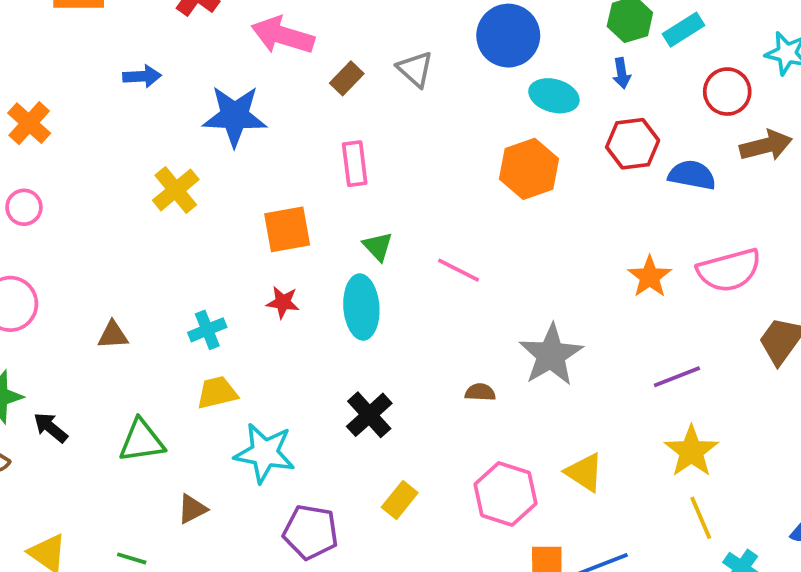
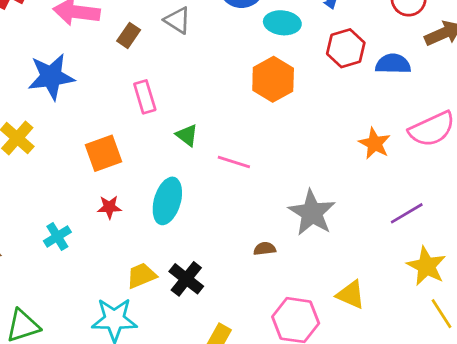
green triangle: (378, 246) -> (187, 135), moved
cyan ellipse: (361, 307) -> (167, 201), turned 30
yellow trapezoid: (217, 393) -> (141, 276), moved

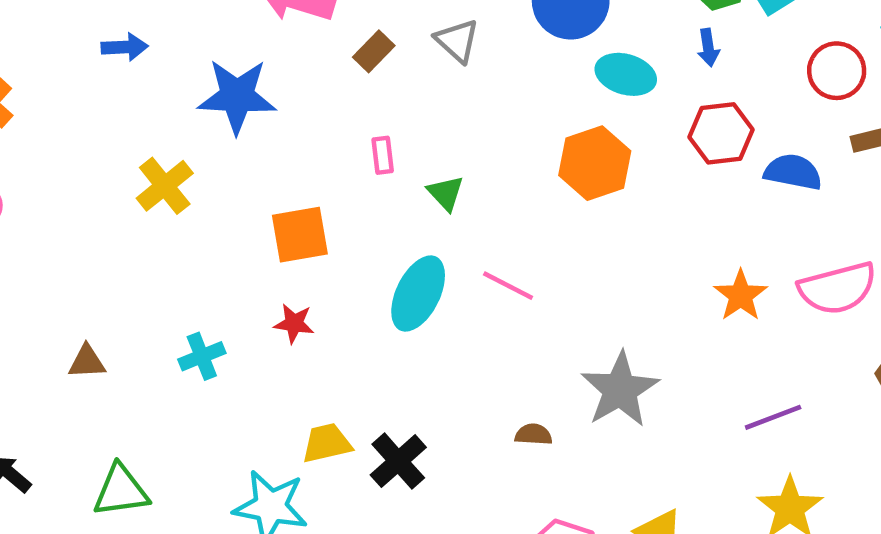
pink rectangle: (145, 97) -> (383, 155), size x0.7
green triangle: (187, 135) -> (446, 193), moved
cyan ellipse: (167, 201) -> (418, 294), moved

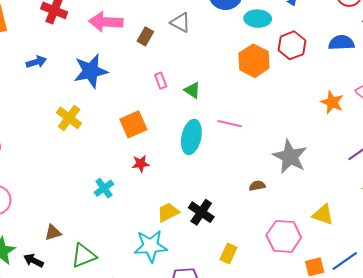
red hexagon: (721, 133) -> (292, 45), moved
brown triangle: (87, 362) -> (53, 233), moved

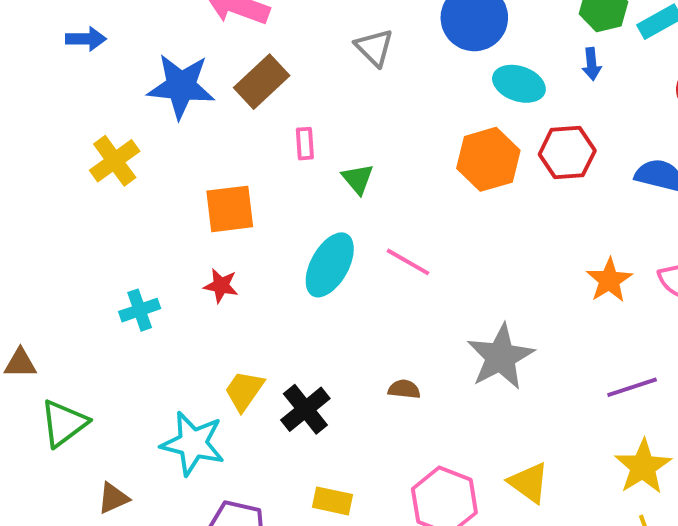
brown rectangle: (145, 36) -> (262, 82), moved, size x1.5
brown semicircle: (257, 186) -> (404, 389), moved
yellow trapezoid: (168, 212) -> (244, 391), turned -45
yellow rectangle: (228, 253) -> (333, 501), turned 60
green triangle: (84, 256) -> (64, 423), turned -32

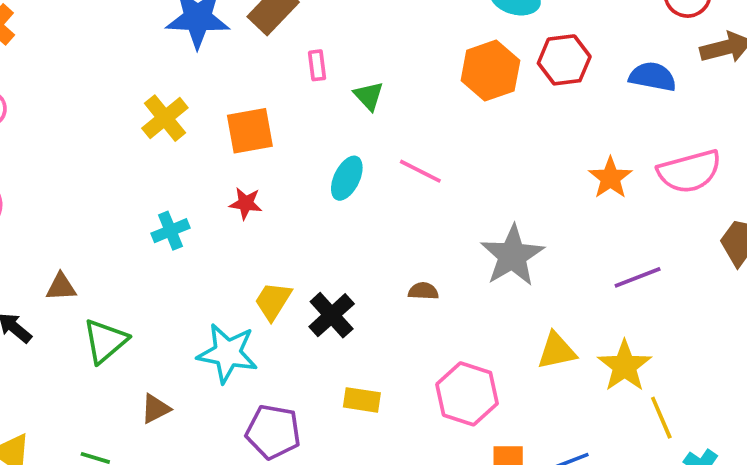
yellow cross: (115, 161) -> (165, 118), moved
cyan ellipse: (330, 265) -> (347, 178), size x0.7
yellow star: (643, 467) -> (625, 366), moved
yellow triangle: (529, 483) -> (557, 351), moved, turned -45

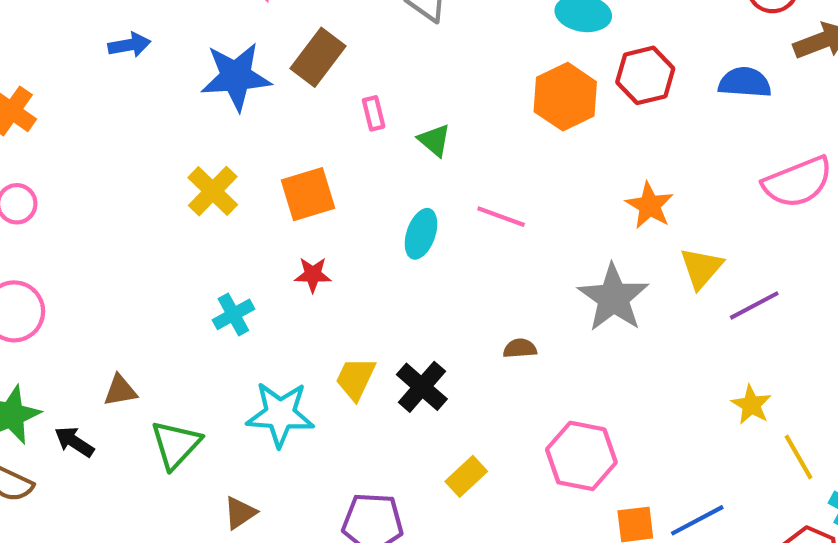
orange star: (610, 178) -> (650, 206), moved
yellow triangle: (557, 351) -> (701, 268), moved, turned -30
cyan star: (227, 353) -> (280, 414), moved
yellow star: (625, 366) -> (751, 405), size x0.7
yellow rectangle: (362, 400) -> (466, 476), turned -45

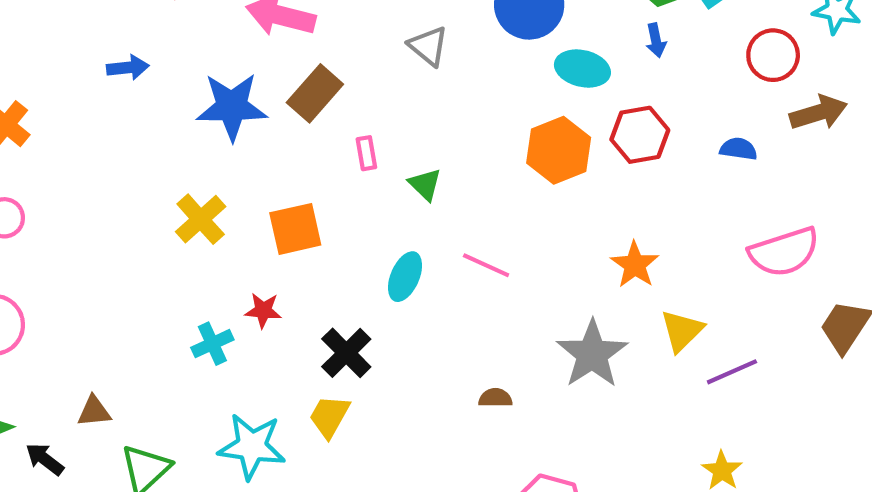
blue semicircle: (745, 82) -> (738, 149), size x0.7
red star: (313, 275) -> (263, 310), moved
black cross: (422, 387) -> (346, 353), moved

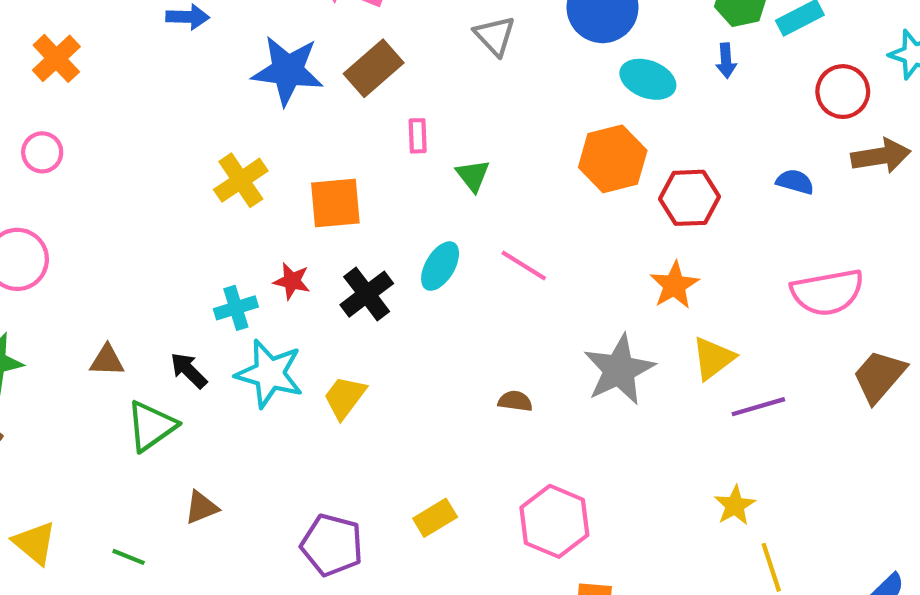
red hexagon: (640, 135) -> (690, 198), moved
black cross: (346, 353) -> (367, 294), moved
cyan star: (252, 446) -> (269, 374), moved
black arrow: (45, 459) -> (189, 370), moved

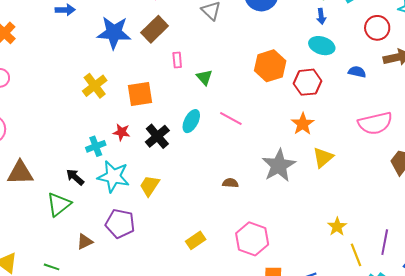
cyan ellipse: (648, 79) -> (322, 46), moved
brown triangle: (107, 361) -> (20, 173), moved, size x1.6
purple line: (758, 407) -> (385, 242), moved, turned -60
purple pentagon: (332, 545) -> (120, 224), moved

